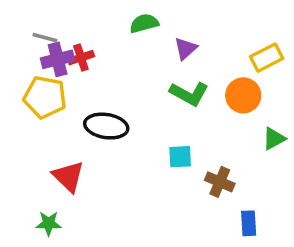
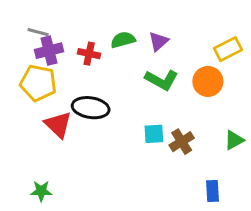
green semicircle: (144, 23) -> (123, 40), moved
red cross: (81, 58) -> (89, 54), moved, turned 30
green triangle: (274, 139) -> (234, 140), moved
red triangle: (68, 176) -> (58, 125), moved
brown cross: (220, 182) -> (182, 142), moved, turned 35

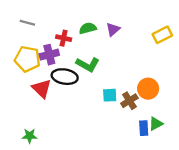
purple cross: (49, 51) -> (49, 55), moved
green L-shape: (162, 80) -> (88, 64), moved
orange circle: (208, 81) -> (148, 89), moved
green triangle: (234, 140) -> (156, 124), moved
blue rectangle: (212, 191) -> (144, 128), moved

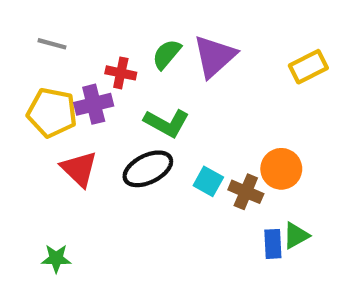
green semicircle: (88, 28) -> (167, 54), turned -35
purple triangle: (113, 29) -> (215, 56), size x1.6
black ellipse: (65, 77) -> (148, 169), moved, turned -35
cyan square: (110, 95) -> (208, 181), turned 32
brown cross: (129, 101) -> (246, 192), turned -35

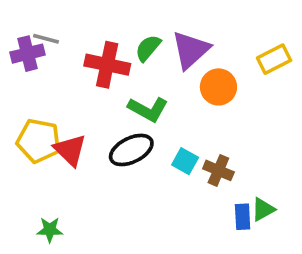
red cross: (121, 73) -> (107, 65), size x1.6
purple cross: (94, 104) -> (27, 54), moved
yellow pentagon: (52, 113) -> (39, 141), moved
orange circle: (281, 169) -> (218, 87), moved

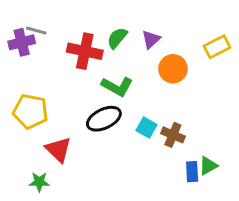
purple triangle: (191, 50) -> (151, 39), size x0.6
red triangle: (70, 150) -> (58, 150), moved

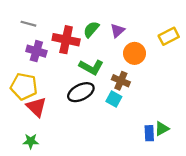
purple cross: (22, 42) -> (36, 51), moved, turned 30
brown cross: (173, 135) -> (121, 81), moved
red triangle: (58, 150) -> (36, 107), moved

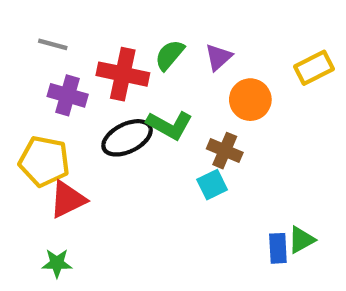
black ellipse: (81, 92) -> (127, 138), moved
cyan square: (114, 99) -> (212, 185), turned 35
red triangle: (36, 107) -> (68, 199), turned 50

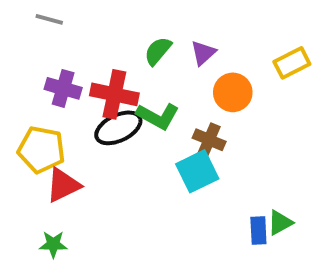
gray line: (53, 44) -> (49, 19), moved
red cross: (123, 74) -> (114, 94), moved
cyan square: (212, 185) -> (197, 171), size x1.5

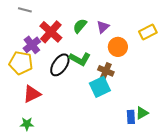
purple cross: (63, 88) -> (32, 45), turned 36
red cross: (114, 94) -> (51, 32), moved, turned 30
black ellipse: (118, 128) -> (60, 65), turned -30
yellow pentagon: (41, 150) -> (21, 63), moved

